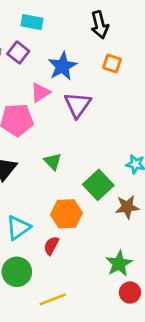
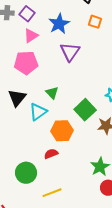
pink triangle: (40, 92) -> (31, 36), moved
cyan triangle: (18, 228) -> (38, 112), moved
red semicircle: (51, 246) -> (51, 154), turned 40

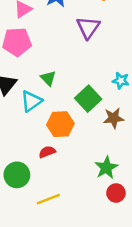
purple triangle: (70, 52) -> (88, 27), moved

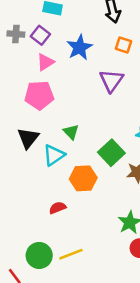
red semicircle: (47, 152) -> (58, 208), moved
green circle: (17, 175) -> (39, 255), moved

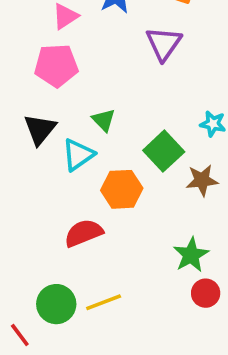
red semicircle: (58, 208) -> (84, 233), size x1.5

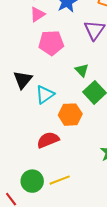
pink pentagon: (56, 65) -> (51, 43), moved
green triangle: (104, 120) -> (82, 70), moved

